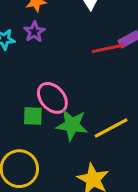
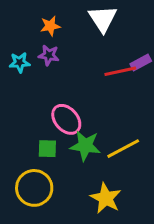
purple star: (34, 32) -> (49, 55), turned -30
green square: (33, 116) -> (47, 149), moved

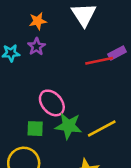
purple star: (49, 55) -> (36, 47), turned 30

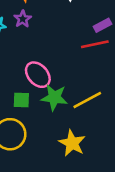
red line: (99, 61) -> (95, 44), moved

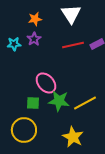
red line: (95, 44) -> (73, 45), moved

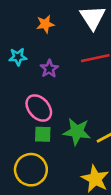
purple star: (34, 39) -> (49, 69), moved
pink ellipse: (46, 83) -> (39, 108), moved

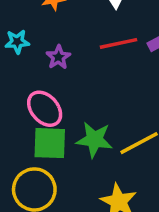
green square: (43, 134) -> (50, 143), size x1.5

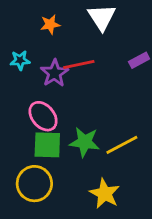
red line: (118, 43) -> (79, 65), moved
purple star: (58, 57) -> (54, 73), size x1.4

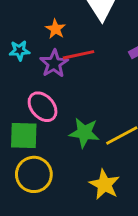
orange star: (50, 24) -> (55, 29), moved, turned -30
green square: (47, 145) -> (24, 136), moved

